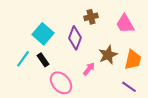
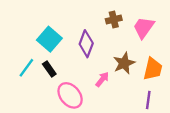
brown cross: (91, 17) -> (114, 19), moved
pink trapezoid: (125, 24) -> (144, 28), turned 65
purple line: (129, 87) -> (148, 100), turned 63

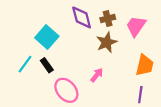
purple diamond: (86, 44) -> (82, 17), moved, turned -35
brown star: (124, 63) -> (107, 42), moved

